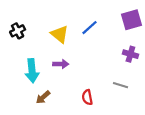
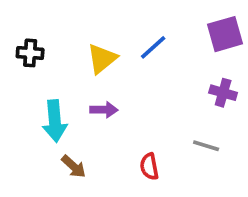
black cross: (18, 31) -> (30, 53), turned 32
yellow triangle: (60, 34) -> (102, 59), turned 42
brown arrow: (43, 97) -> (74, 167), turned -96

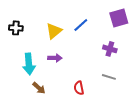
purple cross: (223, 93) -> (110, 49), moved

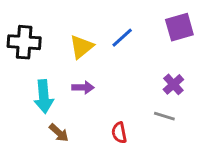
black cross: (16, 28) -> (24, 42), size x1.5
purple cross: (110, 49) -> (173, 84), moved, turned 32

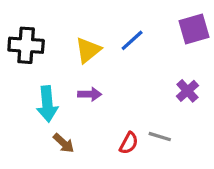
gray line: (164, 116) -> (160, 137), moved
red semicircle: (119, 133) -> (129, 143), turned -140

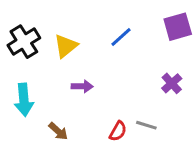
black cross: (26, 45) -> (24, 42), turned -36
yellow triangle: (88, 50) -> (66, 46), moved
cyan arrow: (47, 104) -> (24, 100), moved

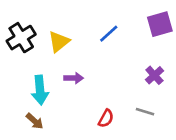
cyan arrow: (24, 100) -> (40, 90), moved
gray line: (146, 125) -> (145, 112), moved
brown arrow: (58, 131) -> (35, 121), moved

